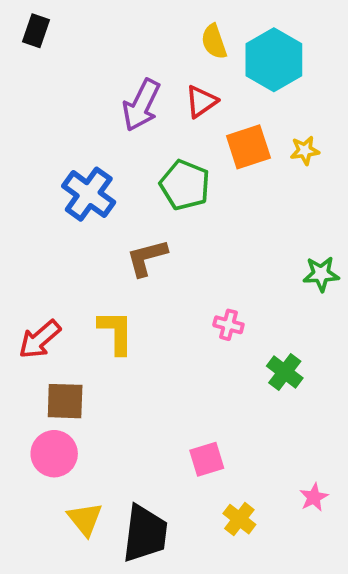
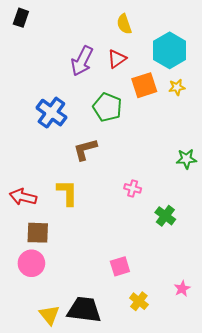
cyan hexagon: (274, 60) -> (170, 50), moved
red arrow: (40, 339) -> (23, 197), turned 55
yellow triangle: (85, 519) -> (49, 315), moved
black trapezoid: (145, 534) -> (84, 310), turned -90

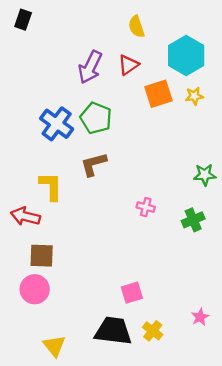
green pentagon: (107, 107) -> (96, 118), moved
yellow L-shape: (67, 193) -> (51, 186), moved
green cross: (165, 216) -> (193, 220), moved, turned 30
black trapezoid: (84, 310) -> (113, 331), moved

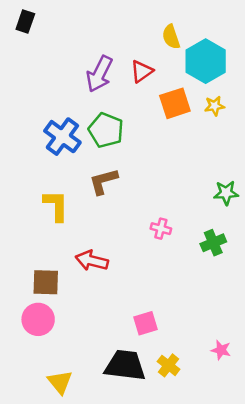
yellow semicircle: (136, 27) -> (171, 37), moved
red arrow: (25, 216) -> (92, 261), moved
pink star: (200, 317) -> (221, 350), turned -30

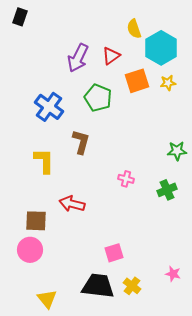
green pentagon: (106, 130) -> (98, 98), moved
brown L-shape: (103, 181) -> (81, 142), turned 120

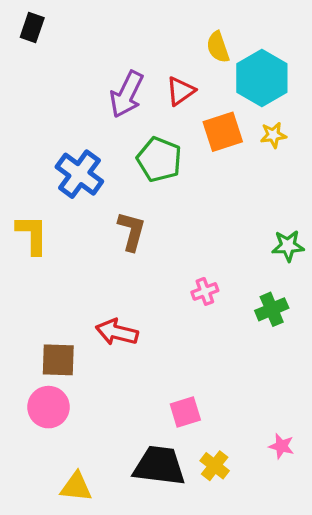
yellow L-shape: (44, 161) -> (32, 234), moved
pink cross: (126, 179) -> (205, 291), turned -35
yellow triangle: (47, 299) -> (76, 487), turned -45

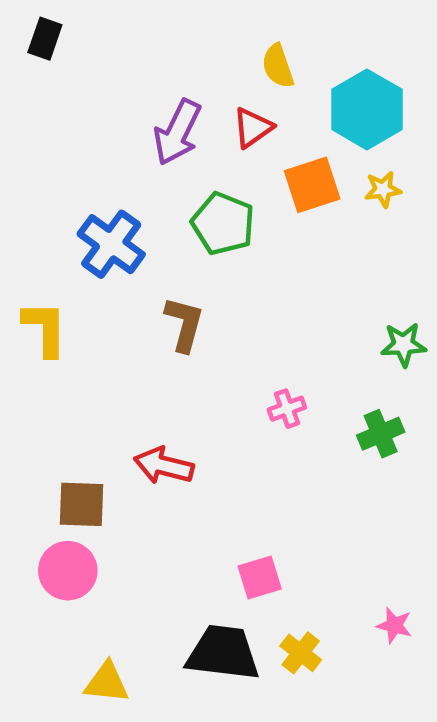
yellow semicircle: (218, 47) -> (278, 66), moved

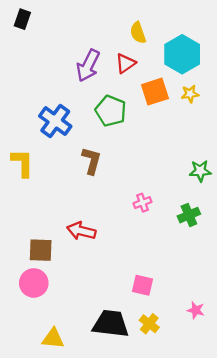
pink square: (260, 578) -> (142, 285), moved, turned 30

